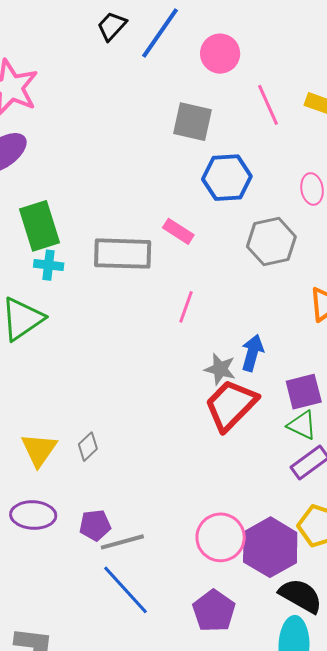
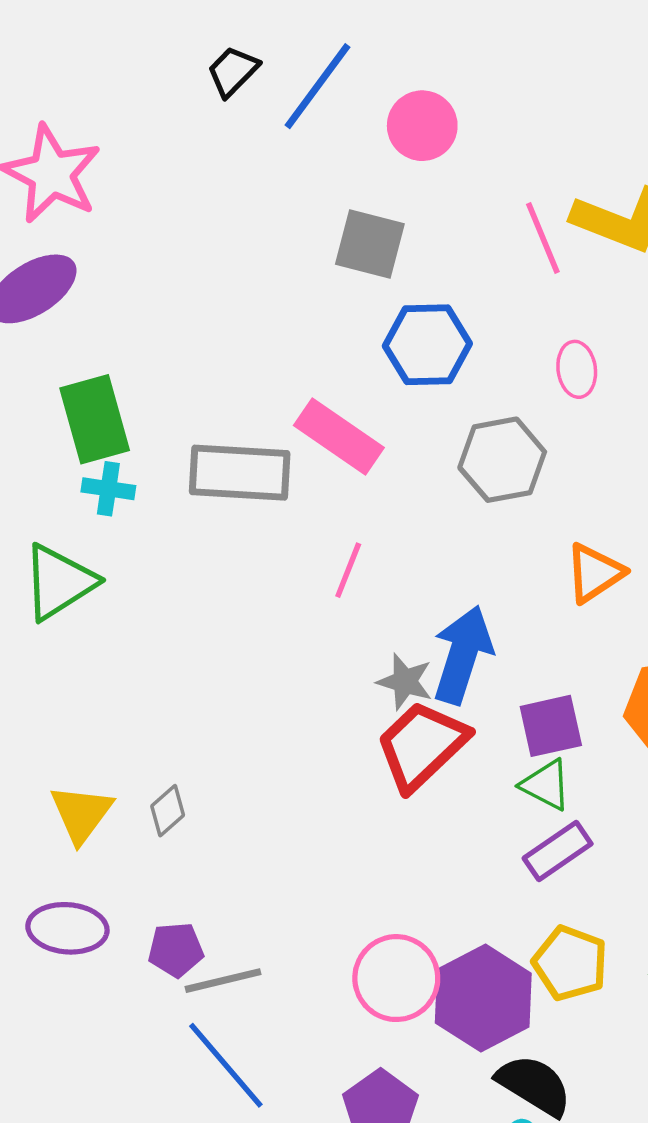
pink line: (268, 105) -> (543, 238), moved
pink rectangle: (178, 231) -> (339, 436), size x1.6
blue arrow: (252, 353) -> (463, 655), size x1.5

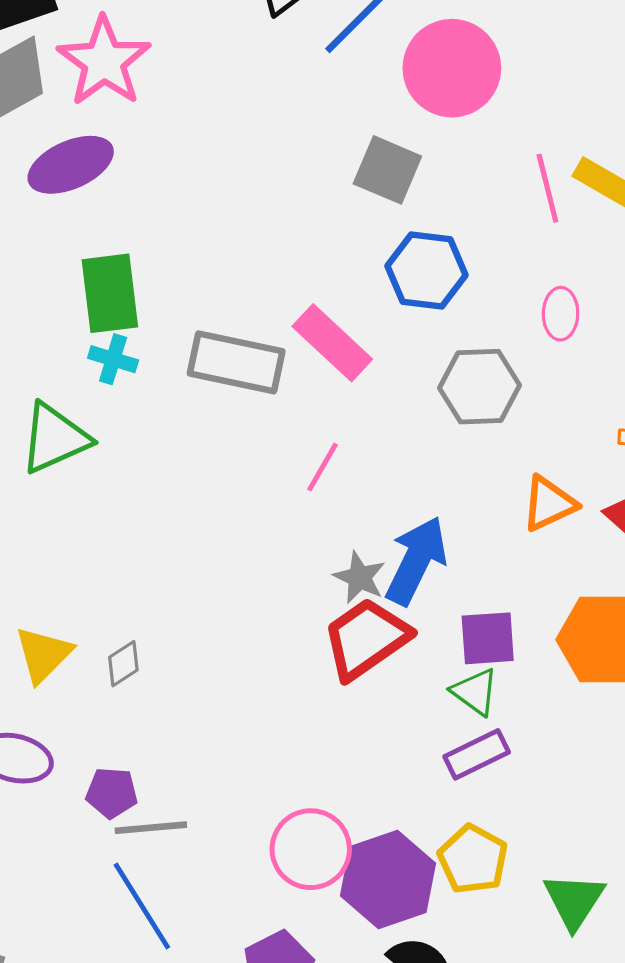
pink circle: (422, 126) -> (452, 68), size x1.5

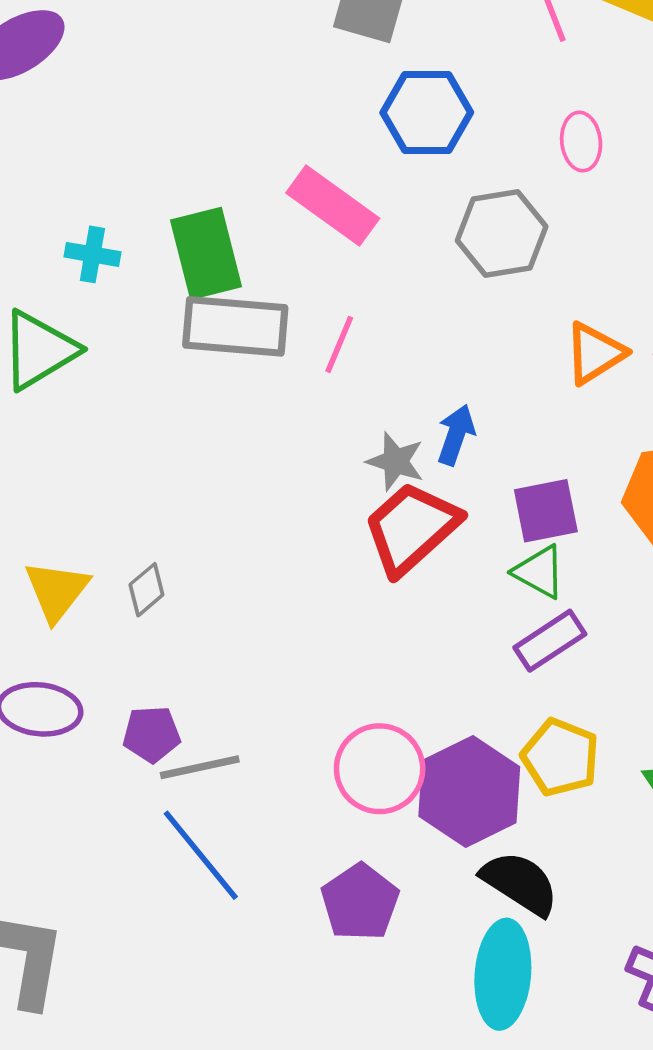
green rectangle: (110, 293) -> (206, 253), moved
gray rectangle: (236, 362) -> (235, 326), moved
blue arrow: (416, 561) -> (456, 435), size x0.6

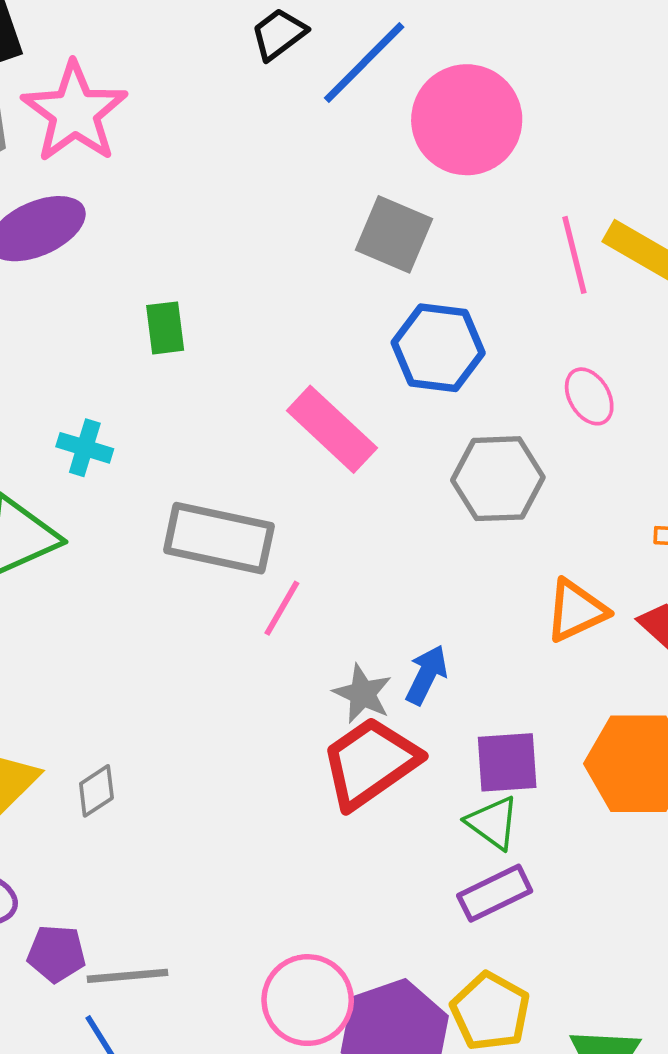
pink ellipse: (581, 142) -> (589, 396), turned -32
green rectangle: (206, 253) -> (165, 328), moved, size x0.6
pink line: (339, 344) -> (282, 608), moved
purple pentagon: (152, 734) -> (56, 954), moved

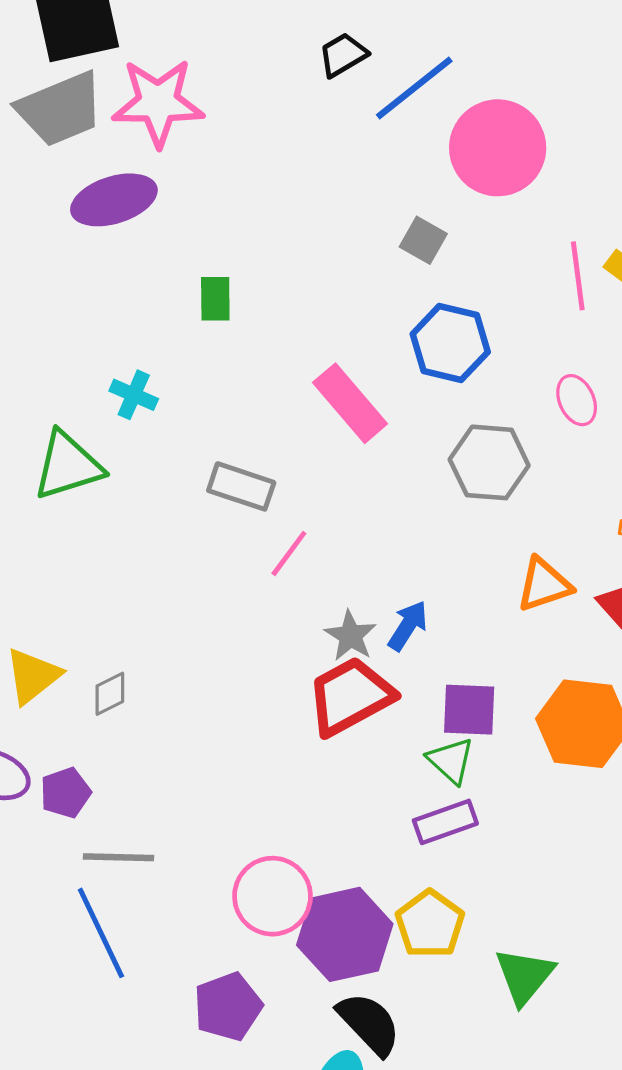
pink star: (75, 112) -> (158, 102), turned 30
gray square: (394, 234) -> (423, 240), size x0.7
gray rectangle: (219, 538) -> (241, 486), size x0.7
purple pentagon: (56, 954) -> (65, 793), moved, turned -30

